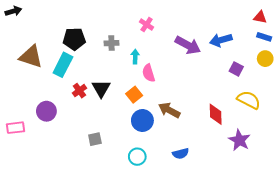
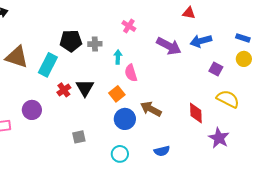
red triangle: (260, 17) -> (189, 13), moved
black pentagon: (74, 39) -> (71, 41), moved

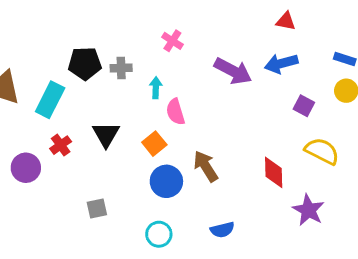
red triangle: (189, 13) -> (286, 21), moved
red cross: (64, 90) -> (61, 145), moved
brown arrow: (151, 109) -> (206, 166), turned 30

